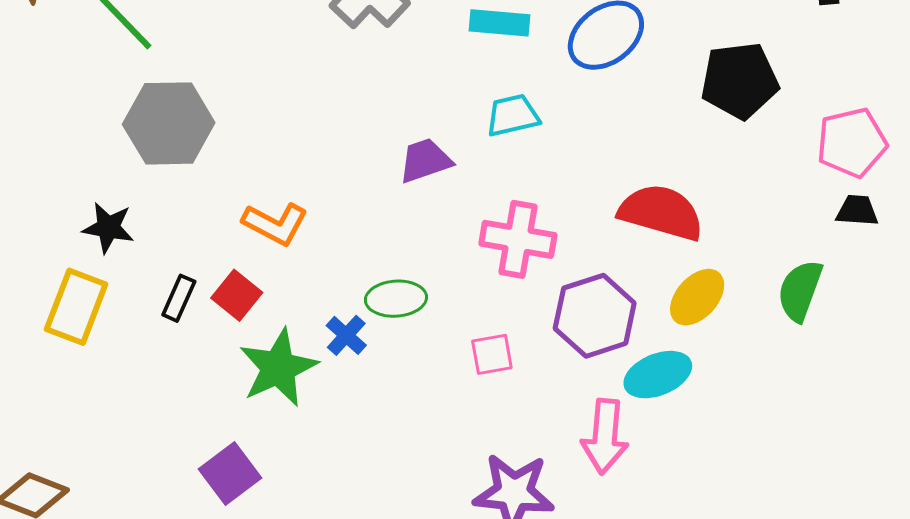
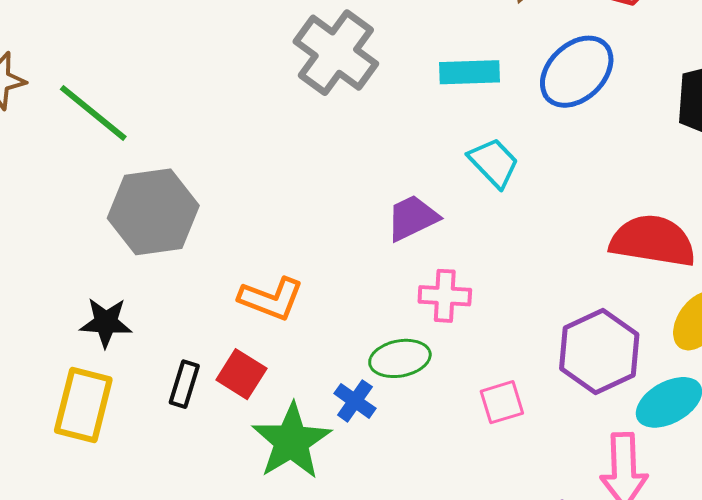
cyan trapezoid: (513, 115) -> (494, 163), turned 66
pink cross: (518, 239) -> (445, 296), moved, size x0.7

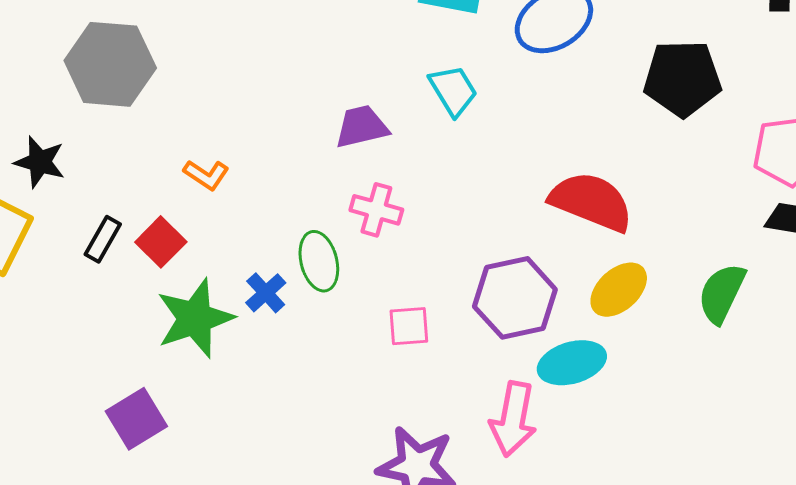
orange L-shape: (271, 299) -> (206, 175), size x0.7
green ellipse: (400, 358) -> (319, 261), turned 74

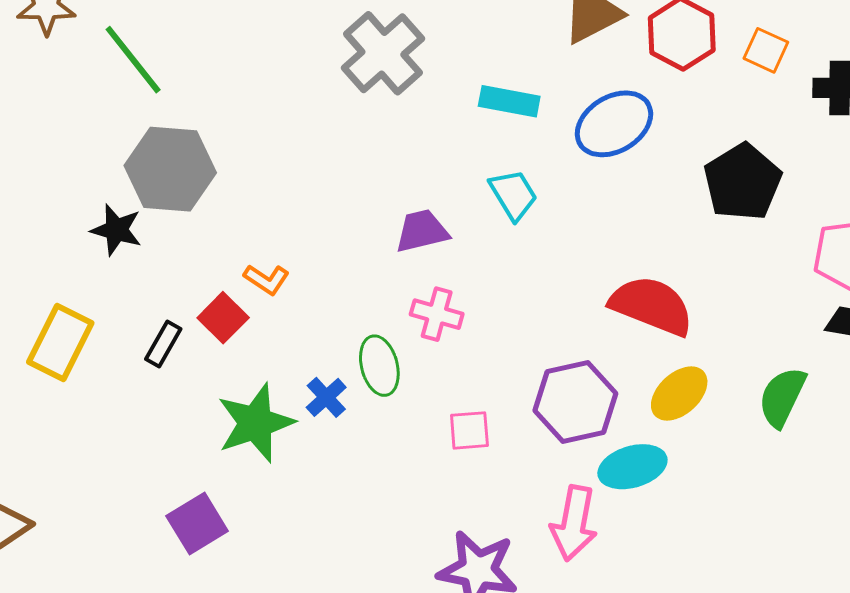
black pentagon: (682, 78) -> (743, 182), turned -30
black star: (40, 162) -> (116, 230), moved
red square: (161, 242) -> (223, 318), moved

